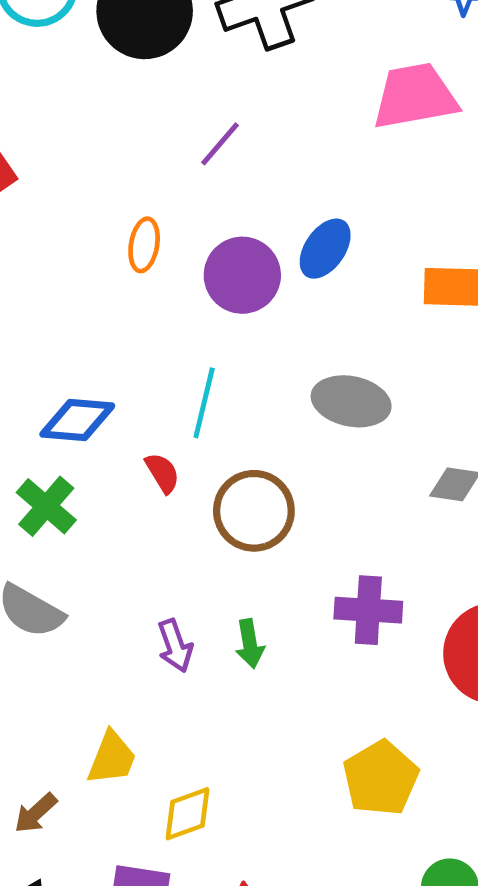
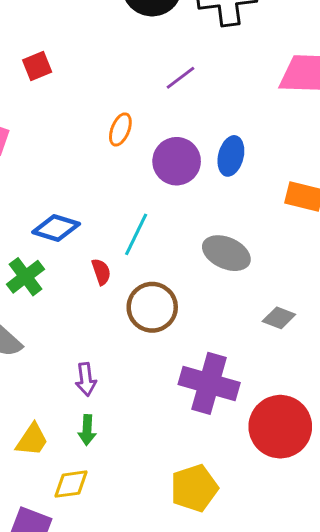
blue ellipse: (325, 249) -> (231, 156), turned -33
purple cross: (368, 610) -> (209, 383), size x1.4
green arrow: (250, 644) -> (87, 430), moved

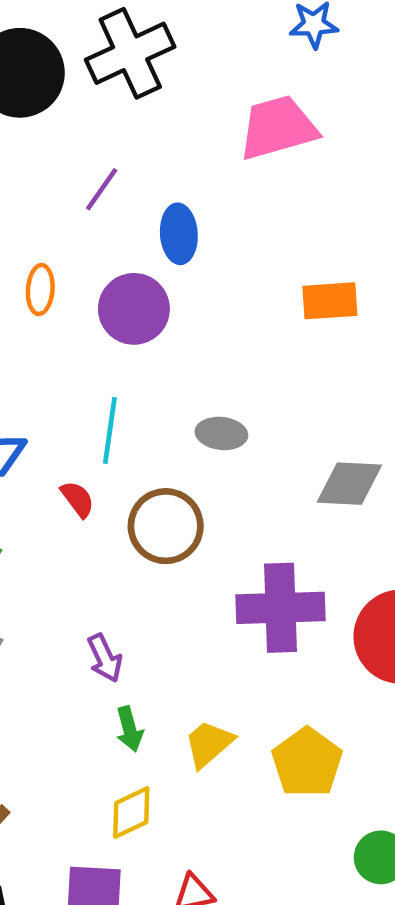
blue ellipse: (231, 156) -> (179, 234), moved
gray ellipse: (226, 253) -> (221, 433), moved, size x0.7
gray diamond: (279, 318) -> (349, 484), size x1.4
yellow trapezoid: (32, 440) -> (209, 744), moved, turned -147

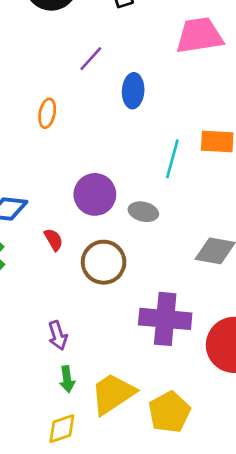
purple circle: (134, 309) -> (95, 194), moved
cyan line: (110, 431) -> (172, 159), moved
yellow trapezoid: (209, 744) -> (113, 394), size x1.5

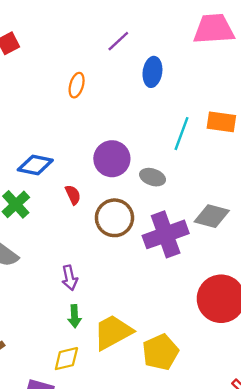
purple cross: (165, 319) -> (166, 234), moved, turned -30

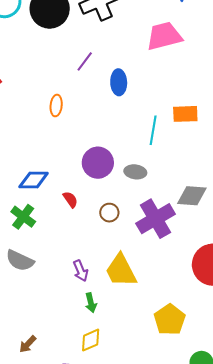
brown circle: (114, 218) -> (109, 213), size x0.6
yellow trapezoid: (113, 332) -> (121, 271), moved, turned -78

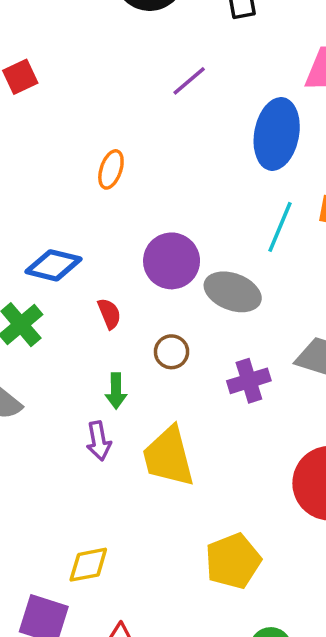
blue ellipse: (119, 82) -> (277, 134), moved, size x1.5
orange ellipse: (56, 106) -> (111, 169), moved
gray ellipse: (135, 172) -> (233, 292), size x1.4
purple cross: (156, 219) -> (249, 381), size x0.6
green arrow: (91, 303) -> (116, 391), moved

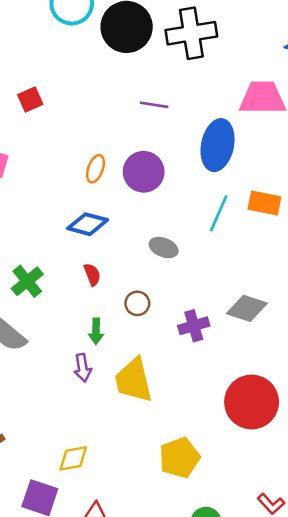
purple line: (189, 81) -> (154, 105), turned 48
purple circle: (172, 261) -> (144, 172), moved
blue diamond: (53, 265) -> (88, 224), moved
gray ellipse: (233, 292) -> (164, 247), moved, size x0.7

